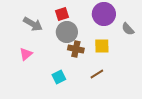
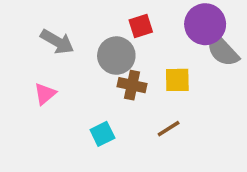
red square: (62, 14) -> (141, 26), moved
purple circle: (104, 14) -> (205, 24), moved
gray semicircle: (128, 29) -> (223, 50), size x1.5

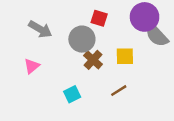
red square: (141, 26) -> (99, 18), turned 35
brown cross: (132, 85) -> (93, 60), turned 30

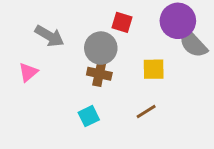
brown cross: (93, 60) -> (99, 74), moved, turned -30
pink triangle: (32, 66) -> (28, 72), moved

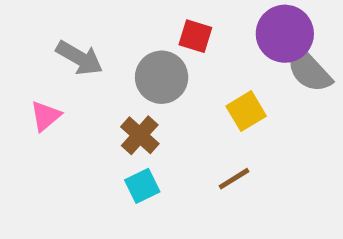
yellow square: (154, 69) -> (246, 111), turned -30
brown cross: (99, 74) -> (140, 135), moved, turned 30

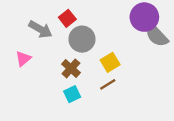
red square: (195, 36) -> (67, 18), moved, turned 35
yellow square: (246, 111) -> (110, 62), moved
brown line: (234, 179) -> (108, 84), moved

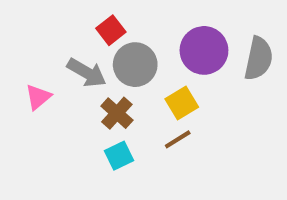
purple circle: (144, 17) -> (204, 50), moved
gray arrow: (40, 29) -> (87, 73), moved
gray semicircle: (157, 35) -> (259, 59), turned -125

